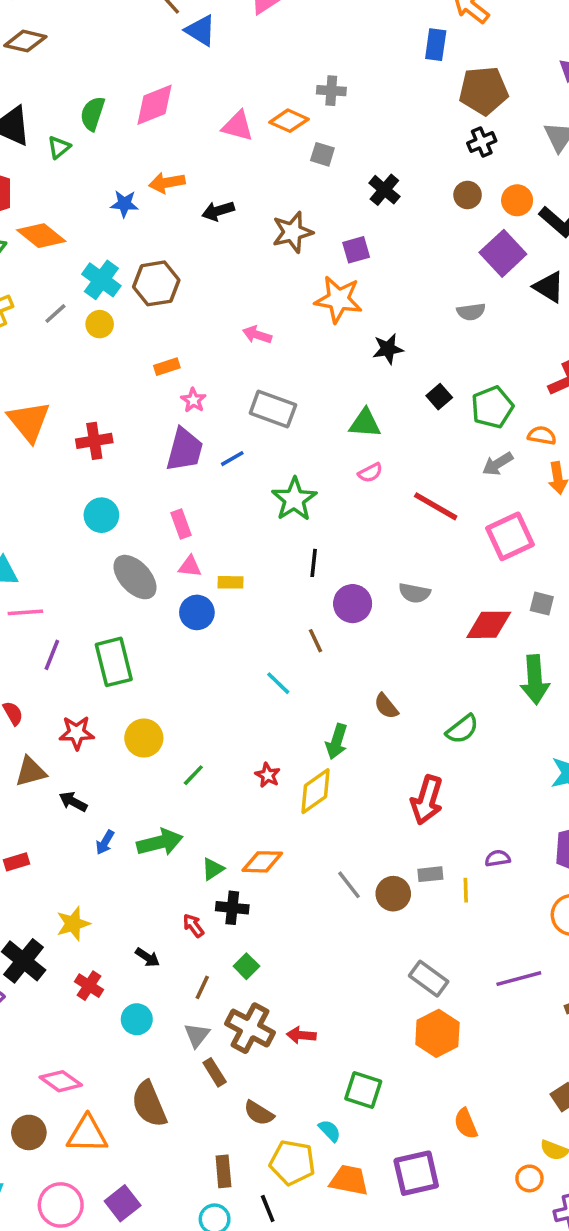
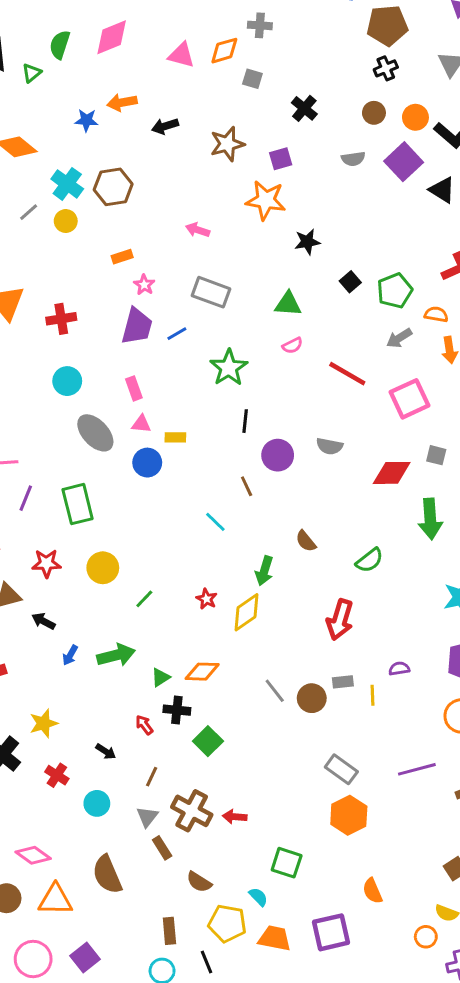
orange diamond: (289, 121) -> (224, 51), turned -40
gray semicircle: (471, 312) -> (353, 159), moved
green square: (246, 966) -> (208, 741), moved, size x1.4

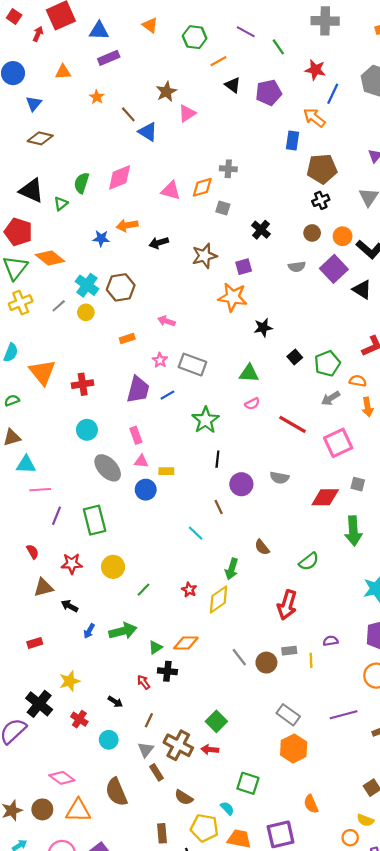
pink arrow: (198, 230) -> (166, 321), moved
pink star: (144, 285) -> (160, 360), moved
green square: (208, 741) -> (216, 721), moved

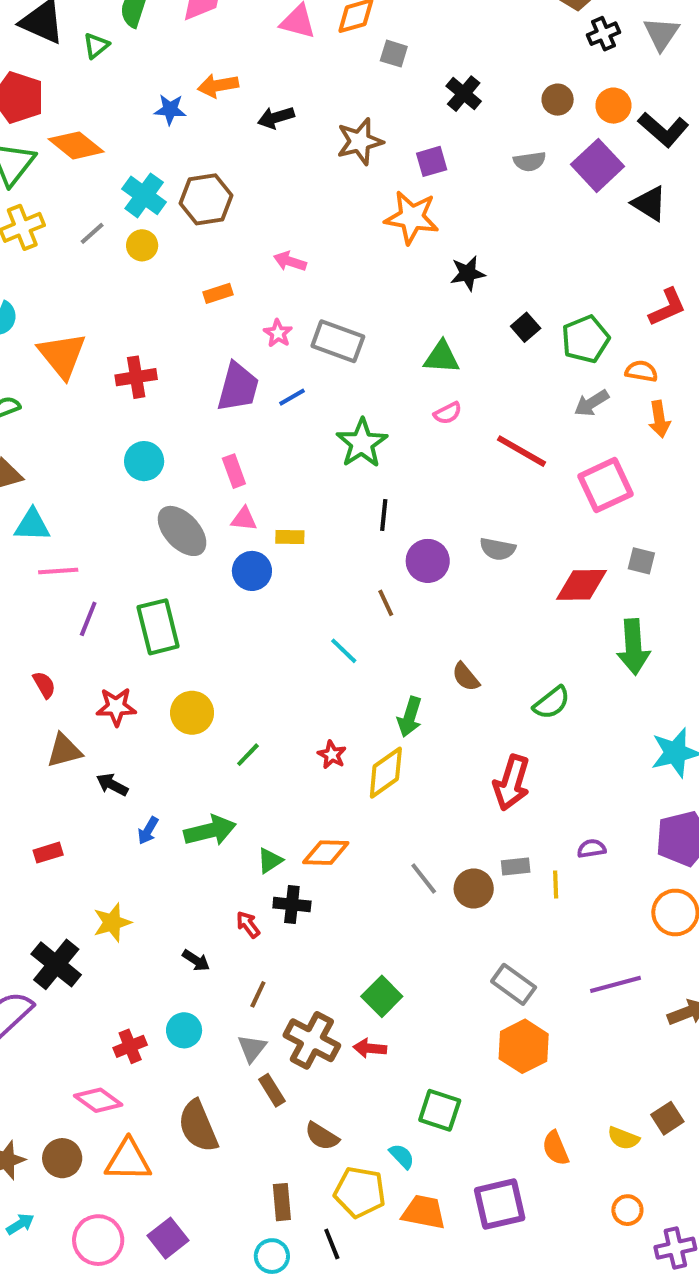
black cross: (321, 200) -> (603, 34), moved
red cross: (79, 719) -> (130, 1046), moved, turned 35
yellow semicircle: (365, 820) -> (623, 1138), moved

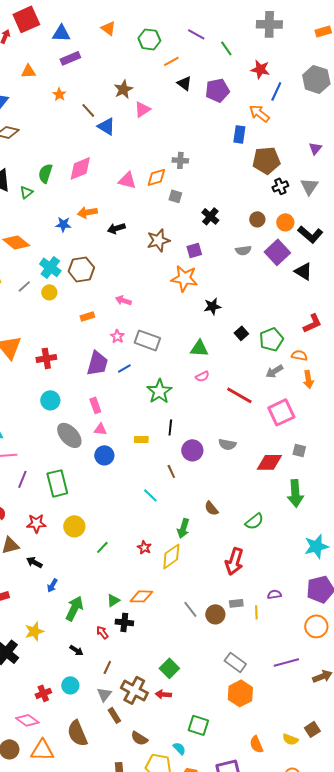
yellow rectangle: (290, 537) -> (141, 439), moved
green arrow: (210, 831) -> (74, 608), moved, turned -50

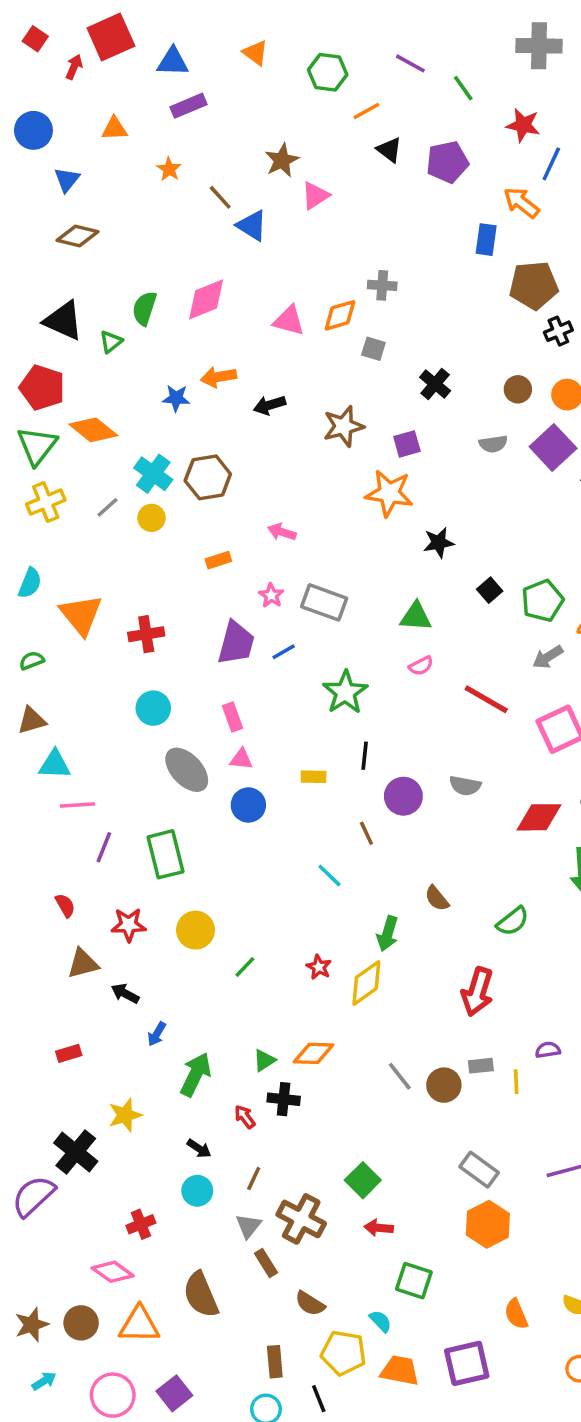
cyan circle: (70, 685) -> (197, 1191), moved
red arrow: (163, 694) -> (379, 1228), moved

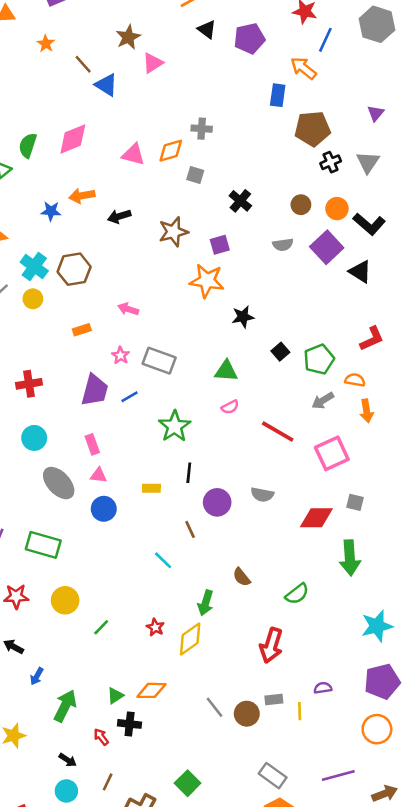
green rectangle: (166, 854) -> (43, 545), turned -60

